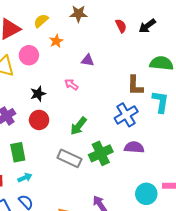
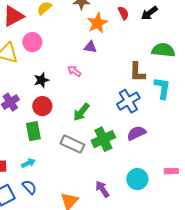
orange star: (56, 41) -> (97, 23), moved, size x1.5
purple semicircle: (134, 147) -> (136, 133), turned -30
green rectangle: (18, 152) -> (33, 131), moved
cyan circle: (146, 194) -> (137, 179), moved

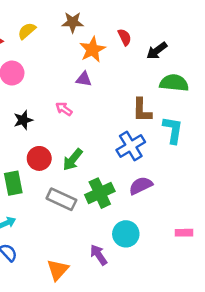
black arrow: (149, 13) -> (157, 51), moved
red circle: (42, 106) -> (39, 158), moved
cyan circle: (137, 179) -> (126, 234), moved

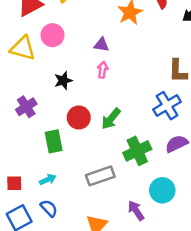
purple triangle: (84, 79) -> (101, 45), moved
pink arrow: (64, 109) -> (103, 70), turned 63
gray rectangle: (61, 199) -> (100, 176), moved, turned -44

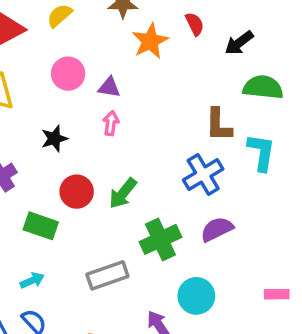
pink circle: (53, 35) -> (68, 74), moved
green rectangle: (54, 141) -> (41, 226), turned -60

